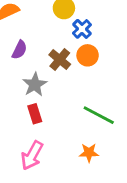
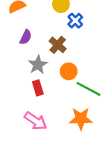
orange circle: (88, 55) -> (69, 71), moved
orange star: (89, 153) -> (81, 119), size x1.5
pink arrow: (32, 155) -> (36, 121), turned -85

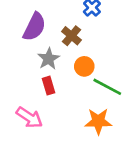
purple semicircle: (26, 37) -> (34, 27), size x1.6
pink arrow: (36, 121) -> (29, 117), moved

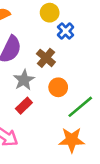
red rectangle: (49, 86) -> (24, 106), turned 63
green line: (107, 87) -> (80, 107), turned -68

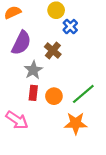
orange circle: (58, 87) -> (54, 96), moved
red rectangle: (24, 106) -> (33, 93), turned -40

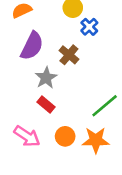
red rectangle: (33, 93) -> (46, 105), turned -56
orange circle: (54, 96) -> (65, 136), moved

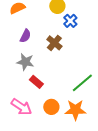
purple semicircle: (32, 46) -> (25, 36), size x0.6
gray star: (46, 78) -> (25, 62), moved, turned -30

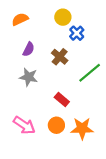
red rectangle: (36, 82) -> (62, 100), moved
green line: (82, 83) -> (90, 73), moved

